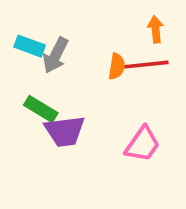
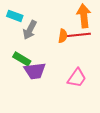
orange arrow: (156, 29) -> (84, 16), size x1.6
cyan rectangle: (30, 46) -> (15, 16), moved

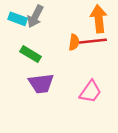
gray arrow: (30, 30) -> (35, 16), moved
green rectangle: (22, 59) -> (31, 54), moved

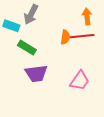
cyan rectangle: (18, 19) -> (11, 26), moved
orange arrow: (99, 19) -> (87, 16), size x0.7

